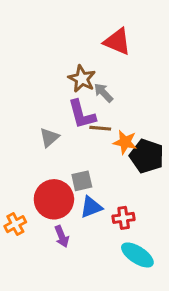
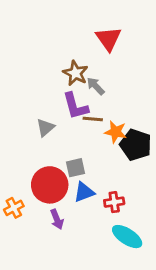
red triangle: (117, 42) -> (108, 39), turned 32

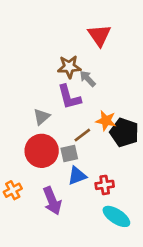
brown star: (75, 73) -> (69, 67), turned -30
brown line: (93, 119) -> (82, 135), moved, turned -42
red circle: (50, 185) -> (42, 151), moved
purple arrow: (57, 219) -> (52, 201), size x1.5

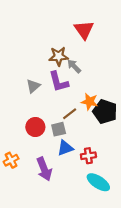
gray triangle: (42, 117) -> (33, 86), moved
red circle: (42, 151) -> (35, 127), size x0.7

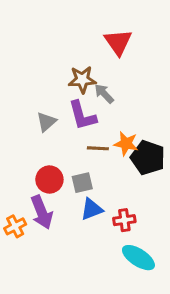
brown line: (70, 114) -> (98, 148), moved, turned 40
purple arrow: (44, 169) -> (42, 212), moved

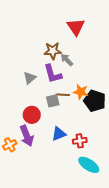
gray square: (82, 183) -> (53, 101), moved

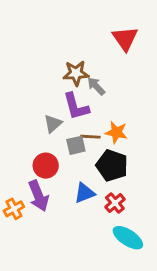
red triangle: (76, 27) -> (125, 39), moved
gray triangle: (30, 78) -> (53, 124), moved
black pentagon: (95, 101) -> (112, 166), moved
red cross: (80, 141) -> (115, 203), turned -32

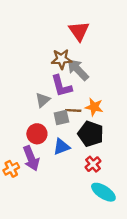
red triangle: (125, 39) -> (79, 31), moved
gray arrow: (96, 86) -> (78, 70), size x1.5
blue triangle: (85, 193) -> (61, 147), moved

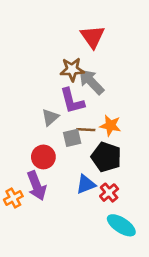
blue triangle: (61, 147) -> (86, 184), moved

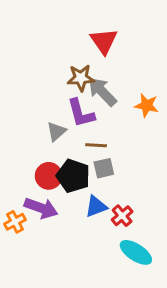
orange star: (110, 126) -> (147, 105), moved
gray square: (72, 138) -> (104, 168), moved
black pentagon: (106, 157) -> (73, 176), moved
purple arrow: (37, 186) -> (41, 208), turned -48

